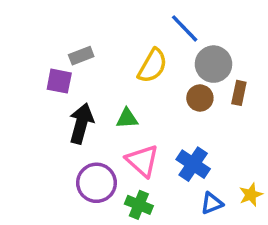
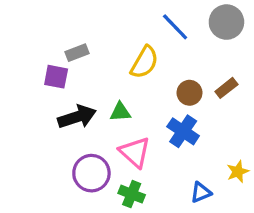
gray circle: (214, 64) -> (226, 22), moved
brown rectangle: (239, 93) -> (226, 88), turned 40
black arrow: (81, 123) -> (77, 117), turned 57
blue cross: (193, 164) -> (183, 131), moved
yellow star: (251, 195) -> (238, 172), moved

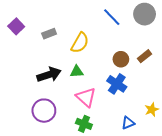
yellow semicircle: (144, 62) -> (80, 43), moved
purple square: (56, 77) -> (16, 26), moved, turned 35
purple circle: (91, 173) -> (44, 111), moved

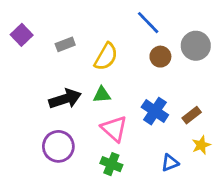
gray circle: (145, 14) -> (196, 46), moved
brown rectangle: (145, 56) -> (192, 115), moved
brown circle: (121, 59) -> (160, 57), moved

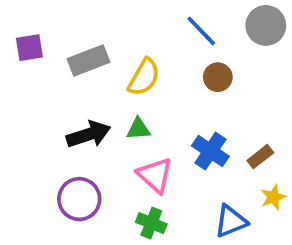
purple square: (22, 35) -> (29, 48), turned 35
gray rectangle: (65, 44) -> (89, 61), size x1.5
gray circle: (196, 46) -> (266, 25), moved
blue triangle: (170, 163) -> (231, 221), size x1.4

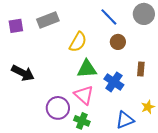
gray rectangle: (89, 61) -> (48, 20), moved
green triangle: (138, 129) -> (87, 69), moved, size x1.5
black arrow: (89, 134) -> (23, 73), moved, turned 45
brown rectangle: (260, 157) -> (141, 69), moved, turned -48
purple circle: (79, 199) -> (58, 108), moved

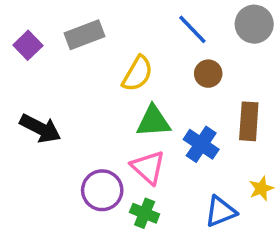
purple square: (16, 26) -> (28, 45), turned -35
brown rectangle: (141, 69) -> (249, 121), size x1.5

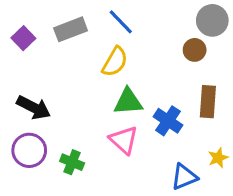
blue line: (192, 29) -> (121, 22), moved
brown circle: (208, 74) -> (195, 50), moved
purple circle: (102, 190) -> (29, 150), moved
green cross: (145, 213) -> (72, 162), moved

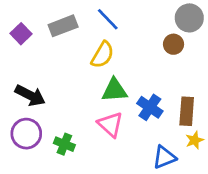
brown rectangle: (208, 102) -> (187, 111), moved

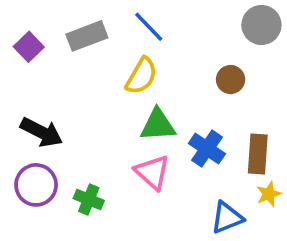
brown circle: (174, 44) -> (231, 80), moved

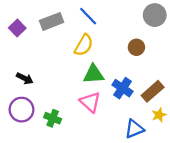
black arrow: (41, 132) -> (25, 78), size x0.7
brown rectangle: (258, 154) -> (153, 91), turned 45

